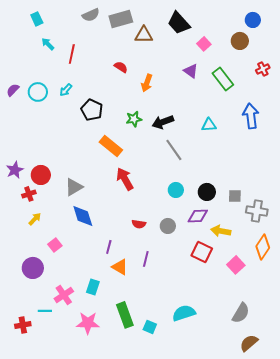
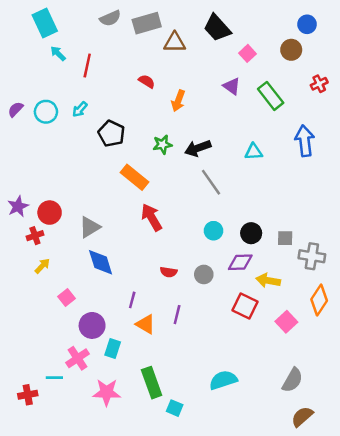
cyan rectangle: (37, 19) -> (45, 23), size x1.6
purple circle: (33, 268) -> (92, 325), moved
cyan square: (150, 327) -> (175, 408), moved

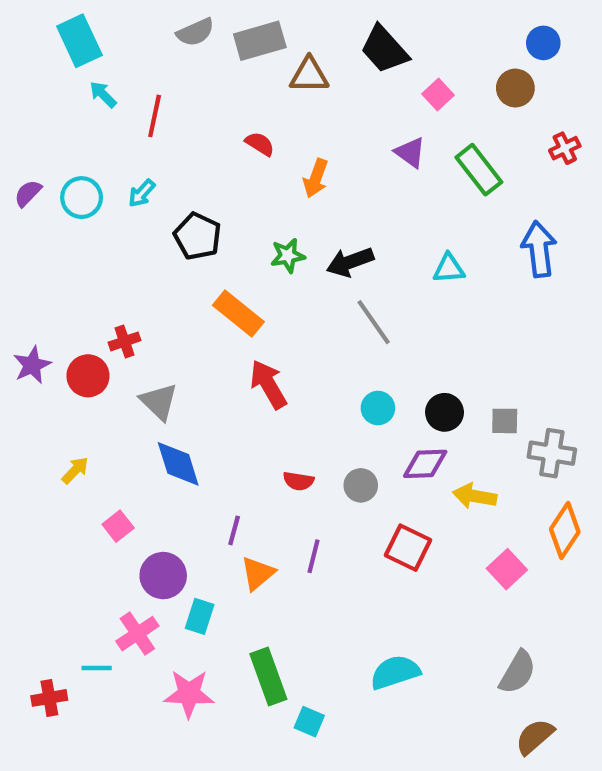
gray triangle: (90, 227) -> (159, 402), turned -45
red cross: (35, 236) -> (125, 341), moved
red square: (245, 306) -> (408, 548), moved
orange triangle: (145, 324) -> (258, 573), turned 50

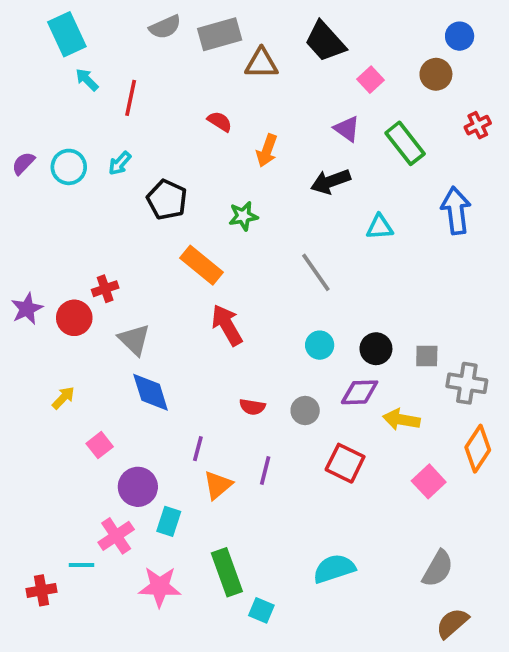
black arrow: (350, 262) -> (331, 181), moved

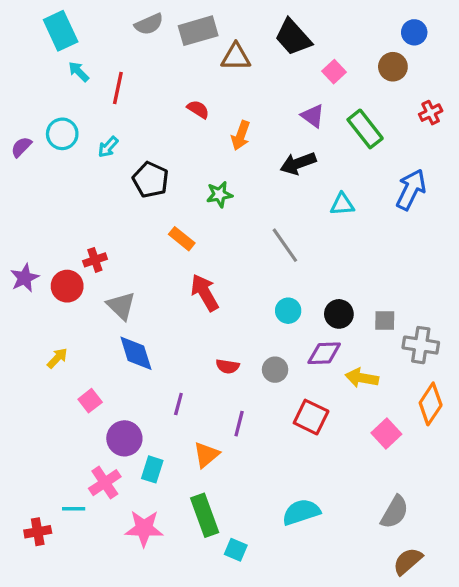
cyan circle: (69, 167) -> (62, 134), moved
blue arrow: (456, 211) -> (411, 190), turned 33
orange rectangle: (201, 265) -> (182, 239), size x0.7
orange triangle: (218, 485) -> (206, 455), moved

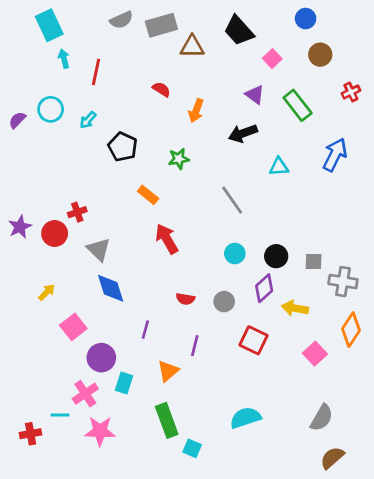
blue circle: (414, 32) -> (306, 19), moved
cyan arrow: (79, 72) -> (64, 59), turned 30
purple diamond: (324, 353) -> (264, 288), turned -40
pink square: (90, 401) -> (73, 327), size x1.4
pink star: (144, 528) -> (100, 431), moved

